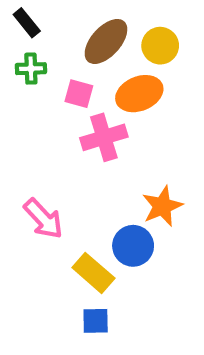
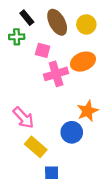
black rectangle: (27, 23) -> (27, 18), moved
brown ellipse: (106, 41) -> (57, 22), turned -70
orange ellipse: (139, 94) -> (83, 62), moved
yellow rectangle: (93, 273) -> (36, 147), moved

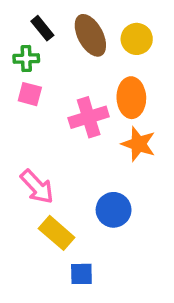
pink square: (43, 50) -> (30, 94), moved
orange ellipse: (83, 62) -> (131, 98), turned -70
orange star: (87, 111) -> (138, 144), moved, turned -30

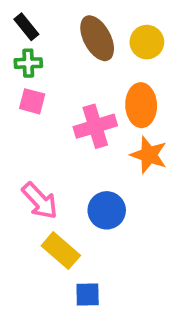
black rectangle: (42, 28) -> (26, 27), moved
blue circle: (114, 210) -> (107, 210), moved

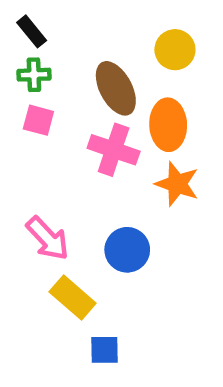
brown ellipse: (97, 38) -> (116, 88), moved
pink cross: (95, 126) -> (114, 150), turned 36

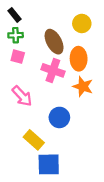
pink arrow: (48, 238) -> (22, 96), moved
blue square: (104, 350) -> (49, 164), size x1.6

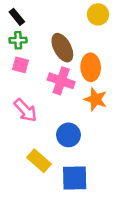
yellow circle: (82, 23) -> (98, 14), moved
blue square: (49, 164) -> (75, 178), moved

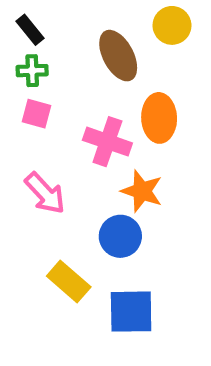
brown ellipse: (62, 48) -> (118, 56), moved
orange star: (96, 99) -> (142, 191), moved

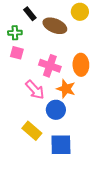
black rectangle: (30, 30) -> (30, 14), moved
brown ellipse: (118, 56) -> (55, 26), turned -40
orange ellipse: (159, 118) -> (81, 65), moved
pink arrow: (45, 193) -> (35, 90), moved

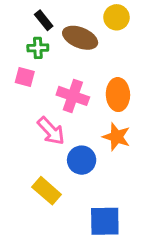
green cross: (15, 33) -> (38, 48), moved
orange star: (66, 89) -> (116, 137), moved
blue square: (61, 145) -> (105, 221), moved

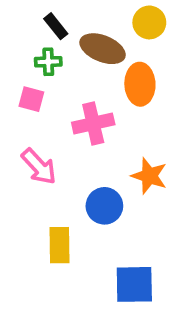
orange ellipse: (118, 95) -> (140, 84), moved
pink cross: (73, 96) -> (93, 124), turned -32
pink arrow: (51, 131) -> (39, 167), moved
yellow rectangle: (47, 191) -> (60, 245), turned 48

